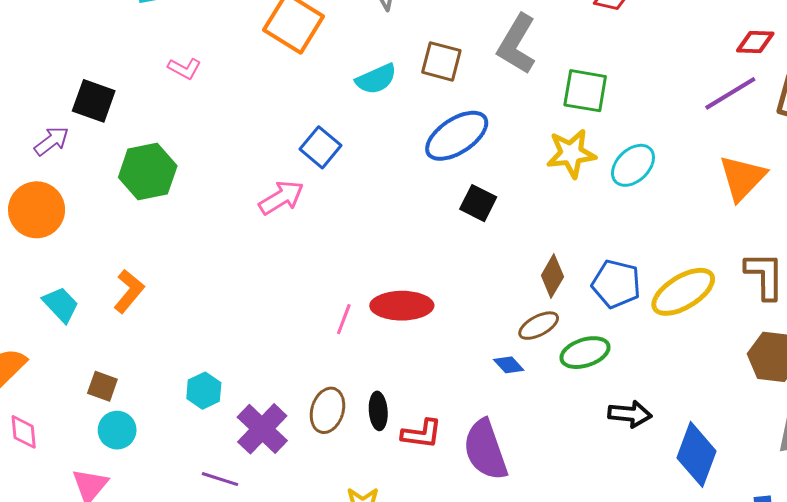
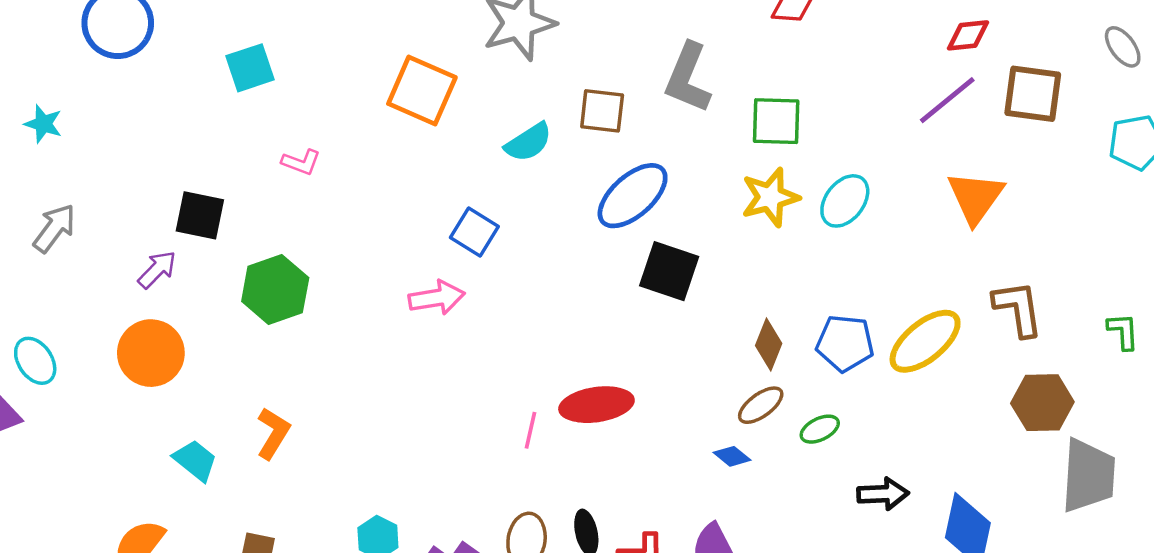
pink arrow: (281, 198) -> (437, 298), turned 30
black square: (478, 203) -> (669, 271), size x1.4
green ellipse: (585, 353) -> (820, 429), size x0.7

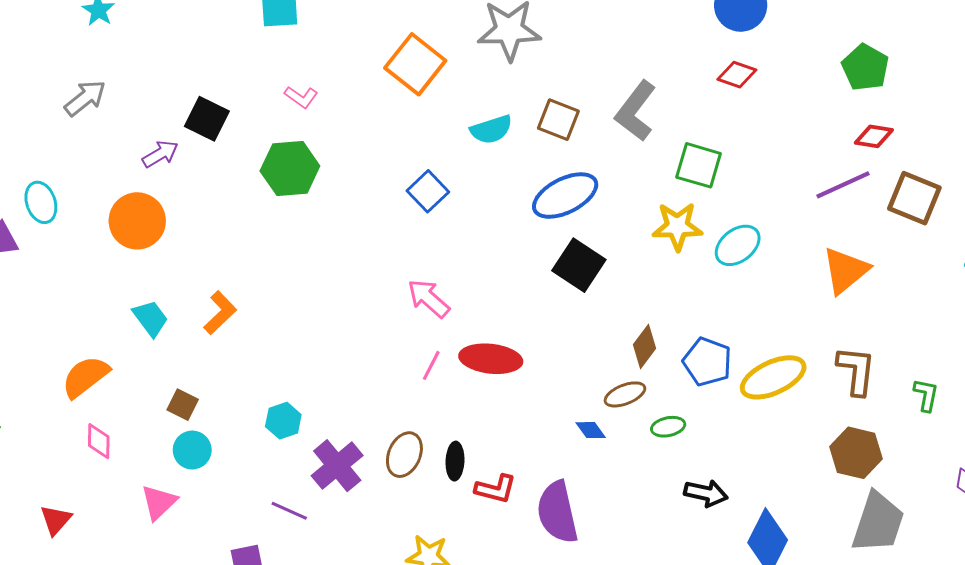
green hexagon: (275, 289) -> (290, 168), moved
pink arrow: (437, 298) -> (429, 298), moved, turned -144
green L-shape: (1123, 331) -> (926, 395), moved

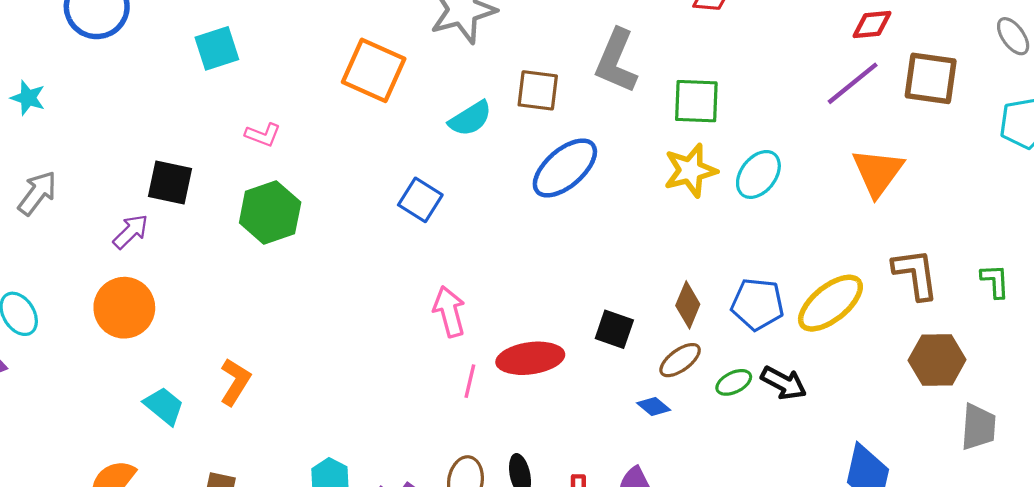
black square: (579, 265) -> (614, 329), moved, size x0.7
pink arrow: (429, 298) -> (449, 312), turned 48
black arrow: (706, 493) -> (784, 383), moved, turned 30
gray trapezoid: (878, 522) -> (978, 427), size x0.7

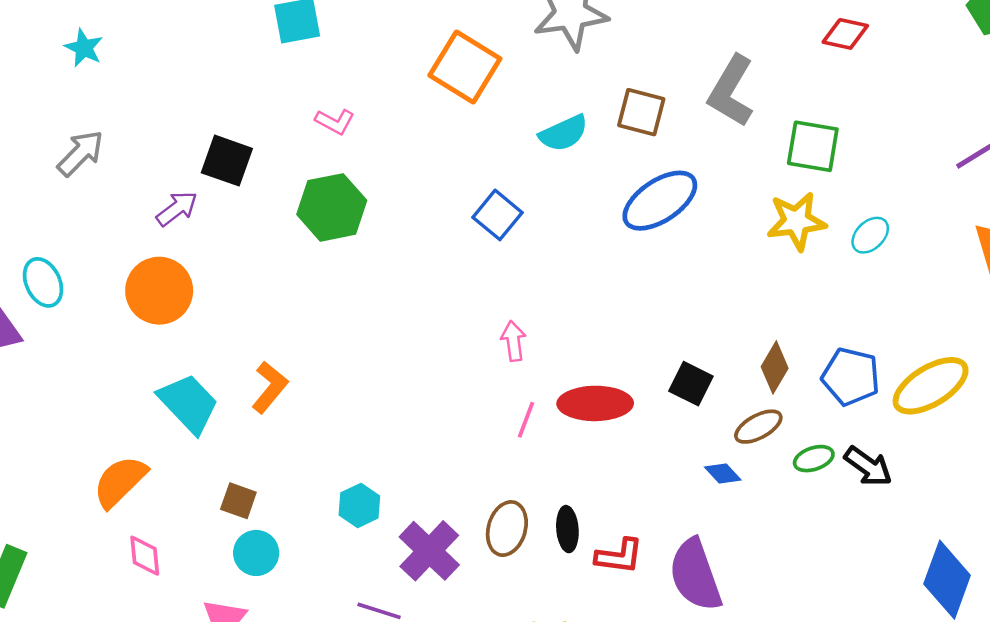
cyan ellipse: (758, 174) -> (870, 235), size x0.7
pink arrow: (449, 312) -> (513, 341), size x0.7
cyan trapezoid: (164, 406) -> (188, 403), size x1.4

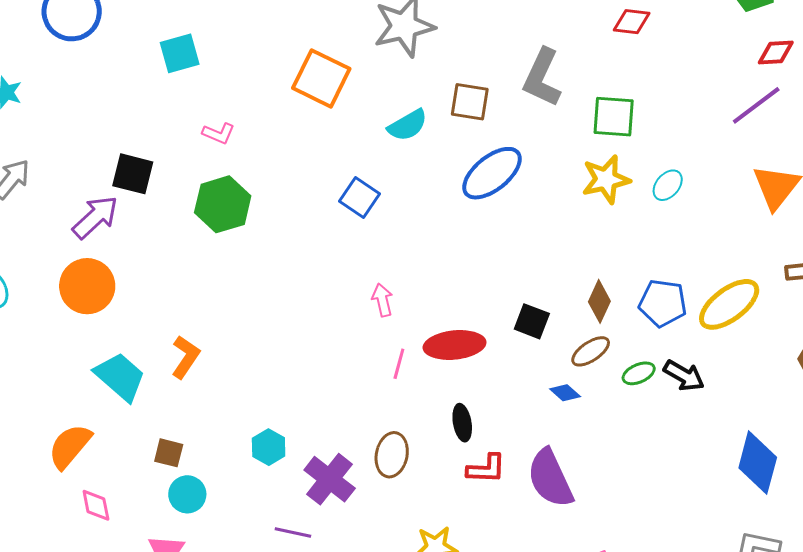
purple arrow: (177, 209) -> (95, 217), size x1.4
black ellipse: (567, 529) -> (462, 423), moved

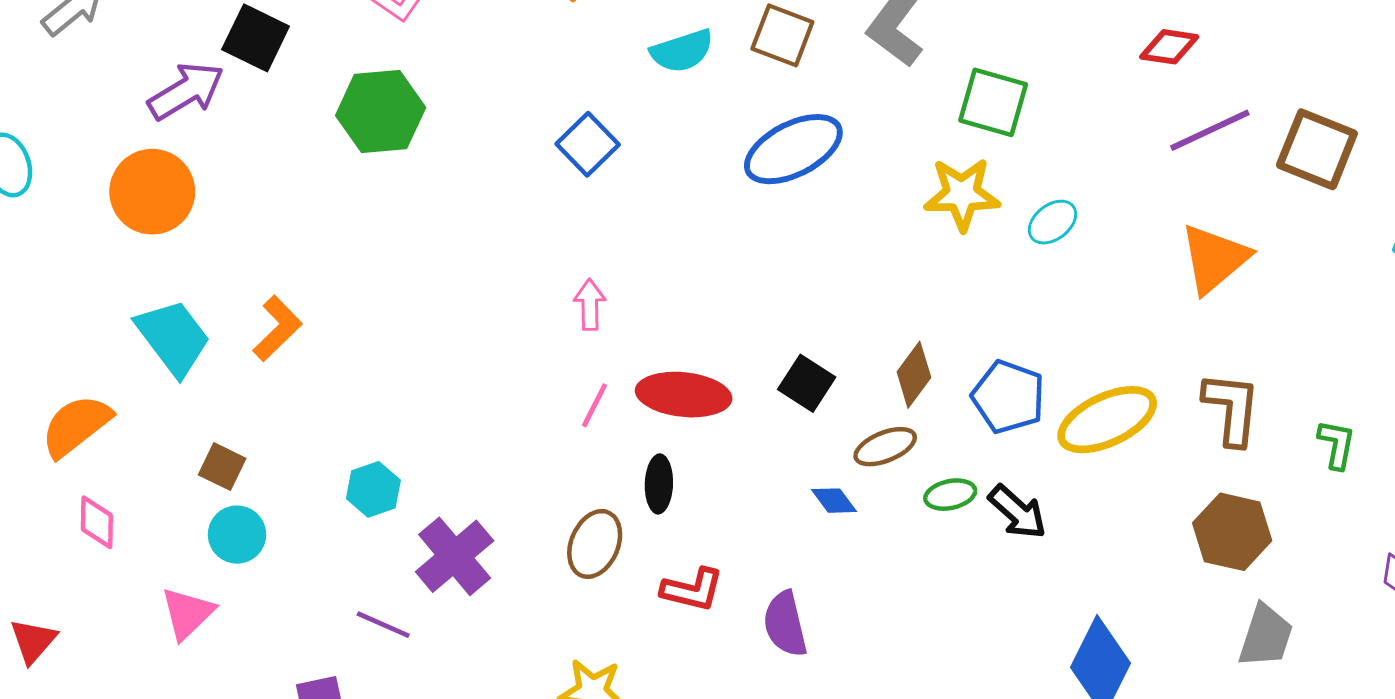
red diamond: (776, 52) -> (1169, 47), moved
black ellipse: (462, 423) -> (659, 484), moved
brown ellipse: (392, 455) -> (595, 544), moved
purple semicircle: (550, 478) -> (785, 624), size x0.7

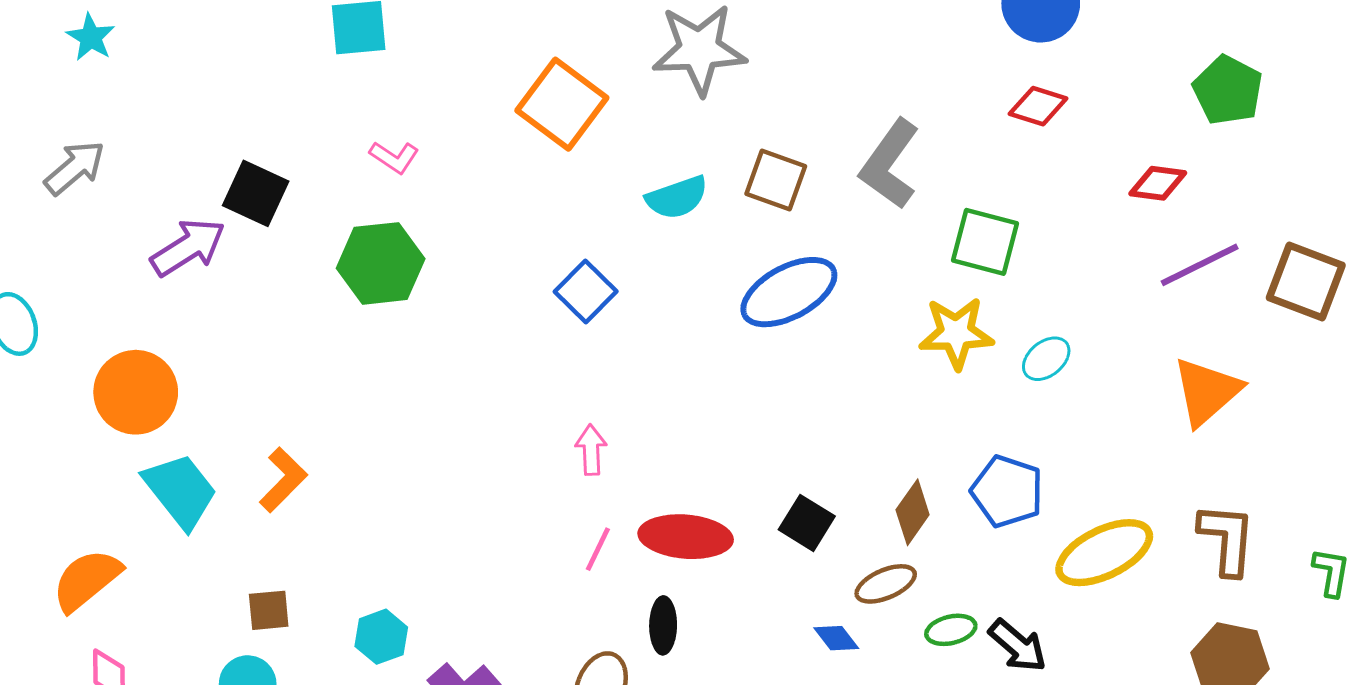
orange circle: (152, 192) -> (136, 392), moved
blue pentagon: (1008, 397) -> (1007, 491), moved
brown square: (222, 467) -> (269, 610), moved, turned -30

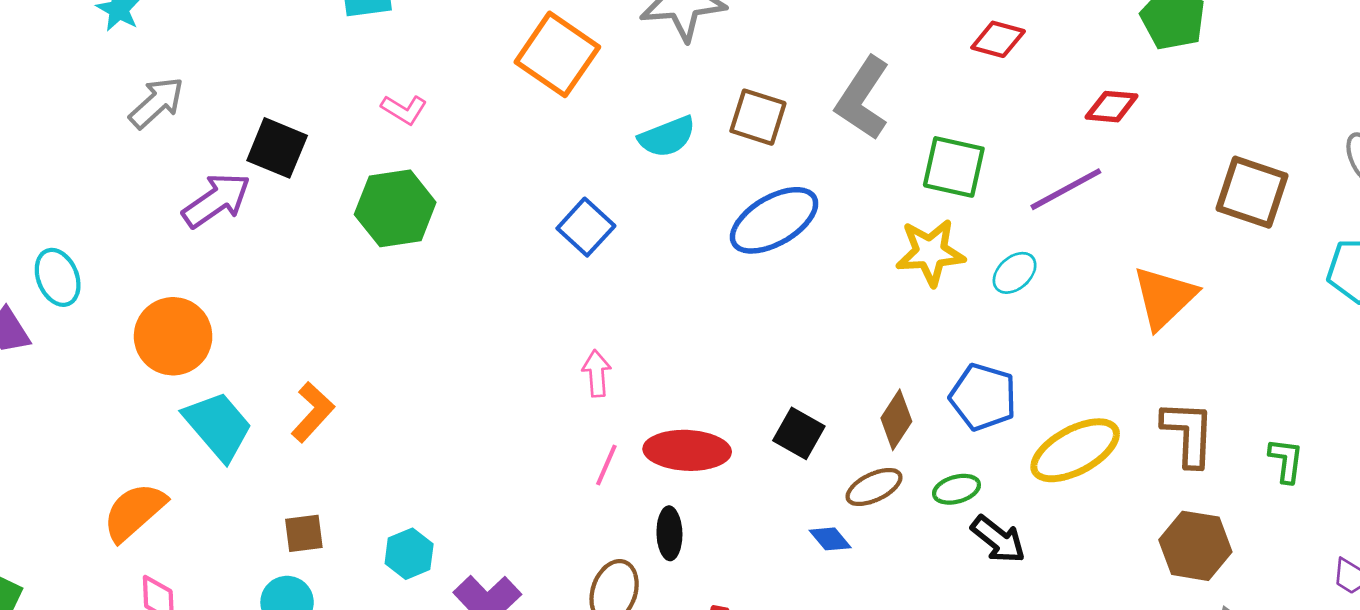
gray arrow: (75, 168) -> (157, 103), moved
purple line: (1200, 265) -> (1066, 189), moved
green ellipse: (951, 630) -> (956, 489), moved

